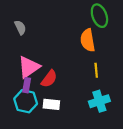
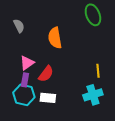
orange semicircle: (88, 40) -> (55, 38), moved
pink triangle: (29, 67) -> (27, 63), size x0.7
yellow line: (96, 70) -> (98, 71), moved

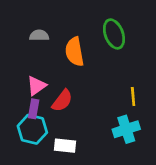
green ellipse: (93, 15) -> (114, 34), moved
gray semicircle: (19, 26) -> (39, 35), moved, turned -64
white rectangle: (48, 98) -> (65, 146), moved

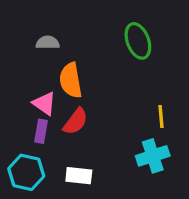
orange semicircle: (75, 52) -> (71, 80), moved
pink triangle: (36, 86) -> (44, 103), turned -50
cyan hexagon: (32, 129) -> (26, 172), moved

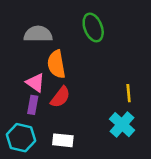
green ellipse: (138, 41) -> (93, 27), moved
gray semicircle: (48, 43) -> (38, 34), size x1.5
cyan cross: (153, 156) -> (122, 125), turned -30

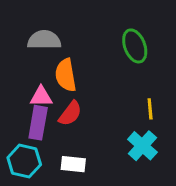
green ellipse: (93, 27) -> (135, 46), moved
pink triangle: (35, 83) -> (41, 97), turned -36
purple rectangle: (33, 105) -> (38, 123), size x1.5

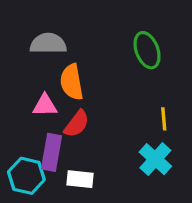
purple rectangle: (38, 123) -> (52, 152), moved

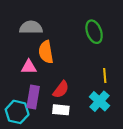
red semicircle: (77, 124) -> (61, 89), moved
white rectangle: (80, 179) -> (61, 110), moved

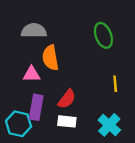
cyan cross: (99, 101) -> (109, 125), moved

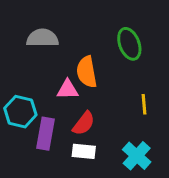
orange semicircle: (50, 58) -> (87, 72), moved
pink triangle: (31, 74) -> (67, 90), moved
cyan hexagon: (19, 124) -> (20, 112), moved

